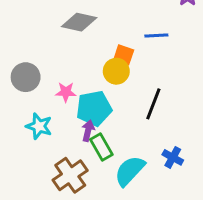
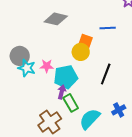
cyan star: (39, 126) -> (27, 68), moved
blue cross: (173, 157) -> (119, 110), turned 32

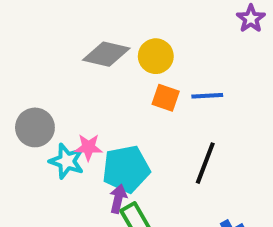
blue line: (108, 28) -> (207, 96), moved
yellow circle: (81, 52) -> (156, 56), moved
cyan star: (27, 68) -> (67, 161), moved

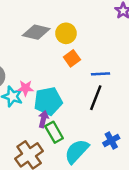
blue line: (207, 96) -> (101, 74), moved
orange square: (166, 98) -> (72, 58), turned 35

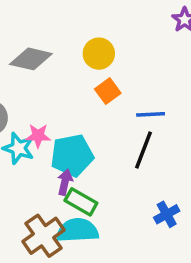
gray diamond: (36, 32) -> (31, 59), moved
green rectangle: (54, 132) -> (81, 202), turned -30
cyan semicircle: (77, 151) -> (77, 230), moved, turned 44

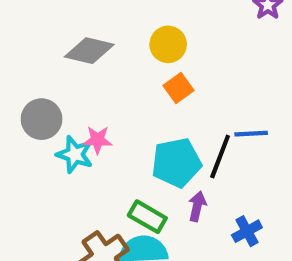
blue line: (151, 114) -> (251, 134), moved
cyan pentagon: (72, 155) -> (176, 163), moved
purple arrow: (65, 182) -> (197, 206), moved

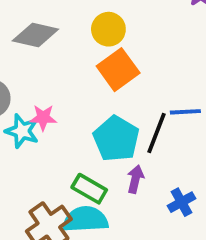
orange square: (179, 88) -> (118, 70), size x1.5
cyan pentagon: (176, 163) -> (116, 139), turned -30

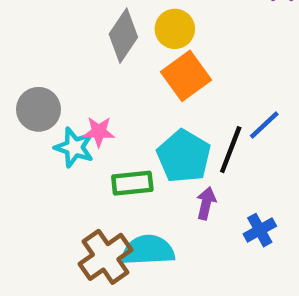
gray diamond: (35, 35) -> (123, 36), moved, turned -69
blue line: (185, 112) -> (264, 125), turned -40
green rectangle: (89, 189) -> (132, 183), moved, turned -36

